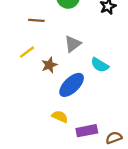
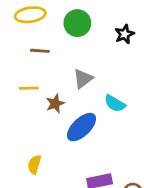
yellow line: (27, 52) -> (29, 88), turned 35
yellow semicircle: (60, 117) -> (34, 165), moved, turned -98

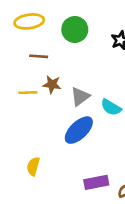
gray triangle: (83, 79) -> (80, 97), moved
brown star: (55, 103) -> (52, 84), moved, turned 30

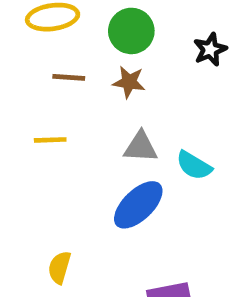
brown star: (52, 84) -> (129, 82), moved
gray triangle: (80, 97) -> (141, 147), turned 40

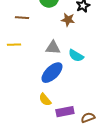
brown star: (129, 82) -> (68, 20), moved
yellow semicircle: (59, 267) -> (45, 100), moved, turned -56

